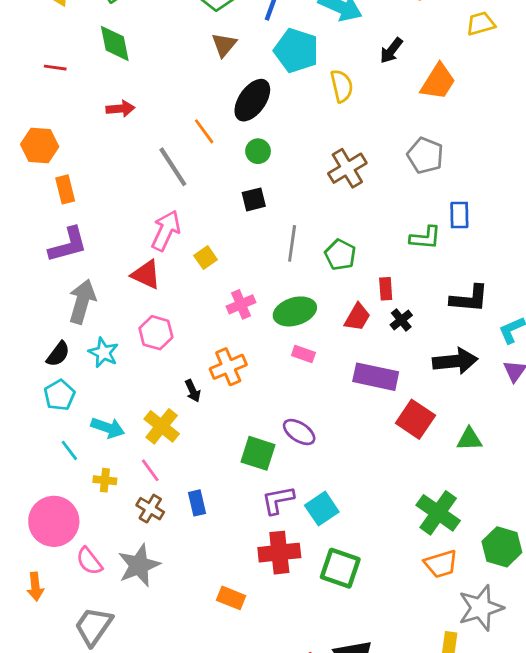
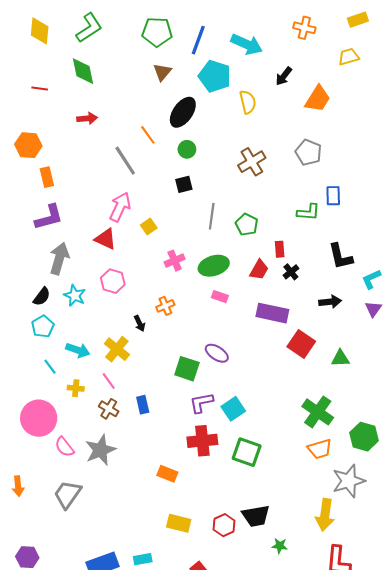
black L-shape: (469, 299) -> (340, 256), turned 72
black arrow: (455, 361) -> (330, 302), size x0.7
orange cross: (228, 367) -> (165, 306), size x0.7
orange arrow: (35, 587) -> (18, 486), moved

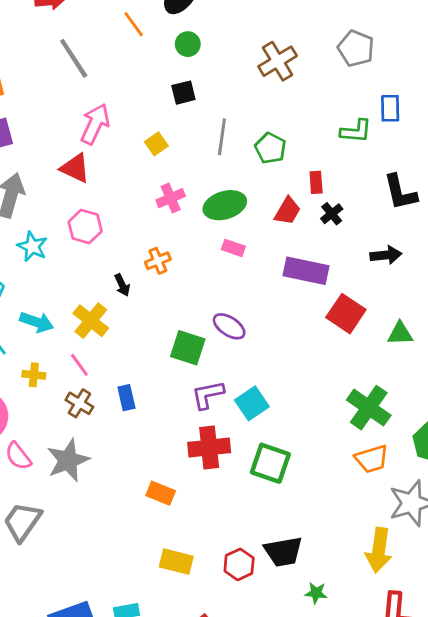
gray line: (125, 161) -> (74, 58), moved
yellow square: (149, 227) -> (156, 144), moved

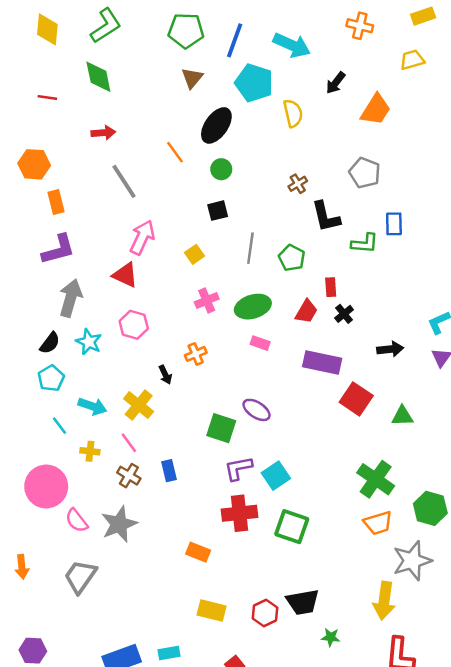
brown cross: (278, 61) -> (298, 184), size x0.6
black L-shape: (400, 192) -> (326, 217), moved

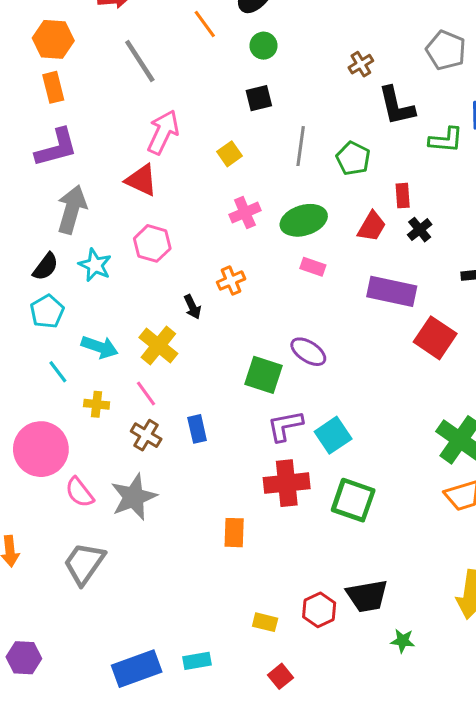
orange hexagon: (34, 164) -> (53, 39), moved
orange rectangle: (198, 552) -> (234, 533), turned 70
yellow rectangle: (212, 610) -> (265, 622), moved, size x0.7

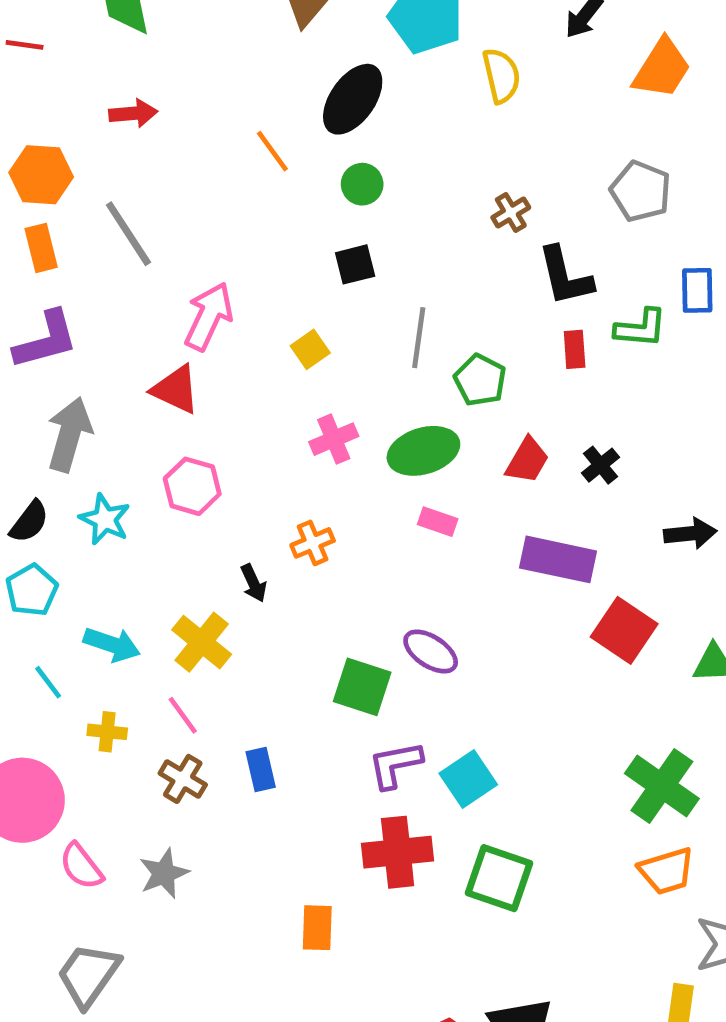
gray line: (140, 61) -> (128, 234), moved
green pentagon: (353, 158) -> (480, 380), moved
red rectangle: (403, 196) -> (575, 349), moved
gray star: (134, 497) -> (164, 873), size x0.7

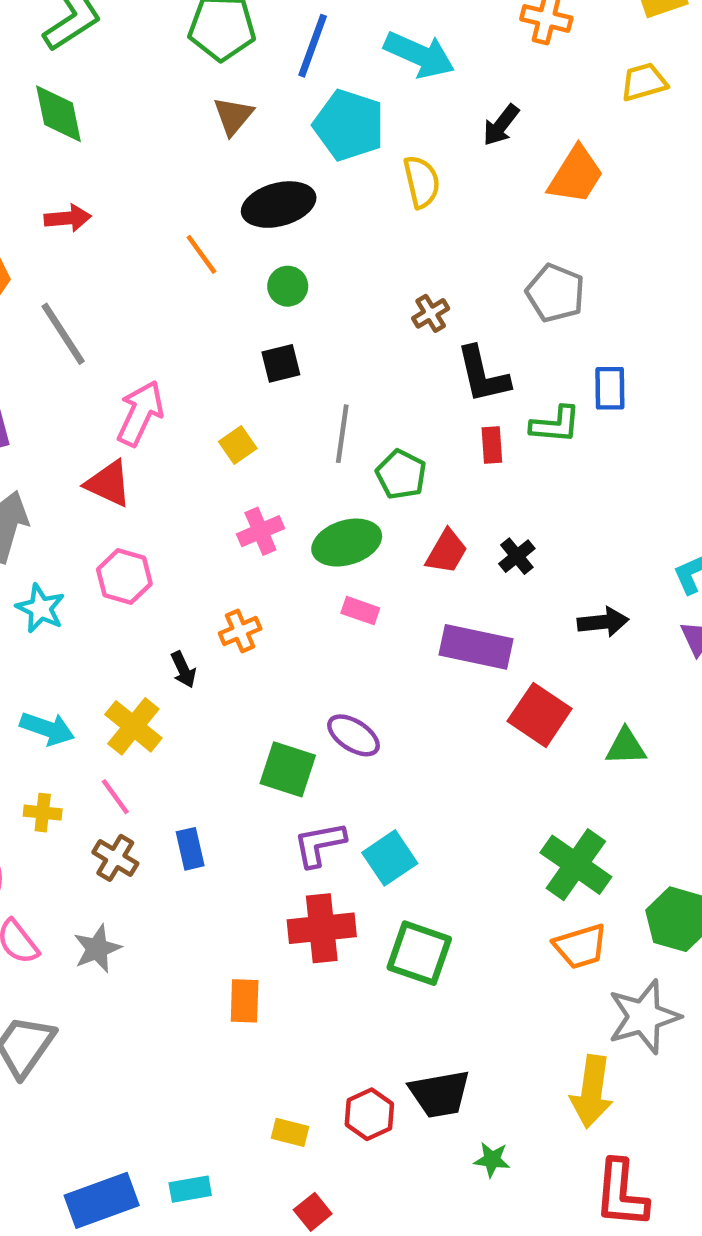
black ellipse: (353, 99) -> (279, 205), turned 40

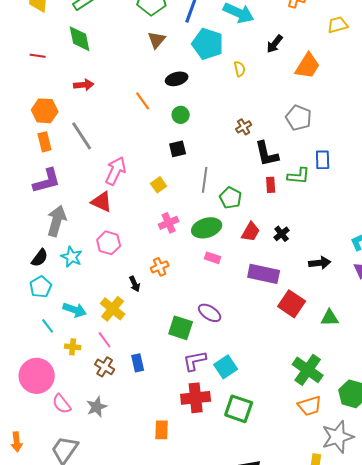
yellow semicircle: (422, 182) -> (240, 69), size x0.7
black ellipse: (279, 205) -> (177, 79), size x0.7

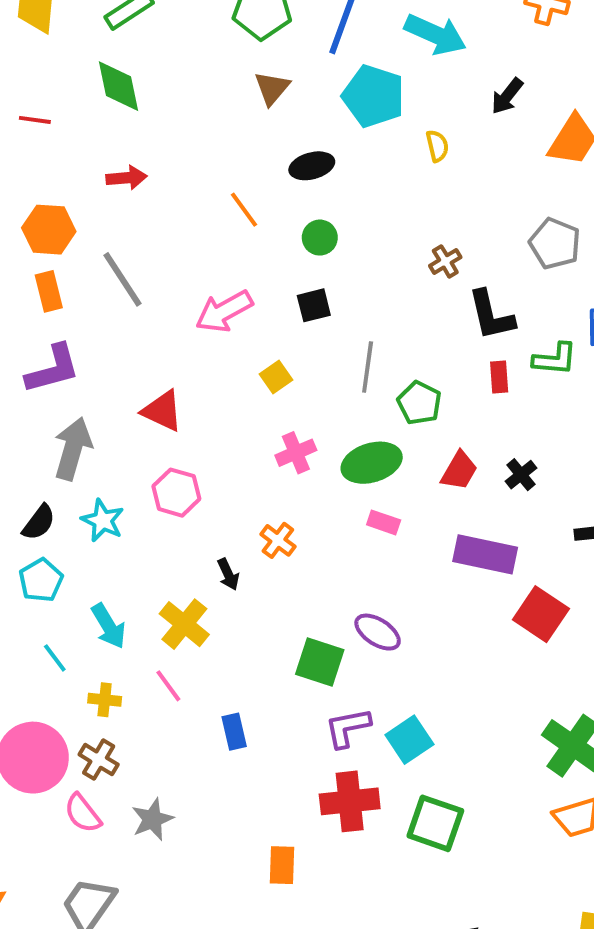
pink arrow: (116, 171) -> (224, 311), moved, turned -144
orange cross: (160, 267) -> (278, 540), turned -30
cyan arrow: (75, 310) -> (109, 626), turned 40
brown cross: (105, 367) -> (99, 760), moved

